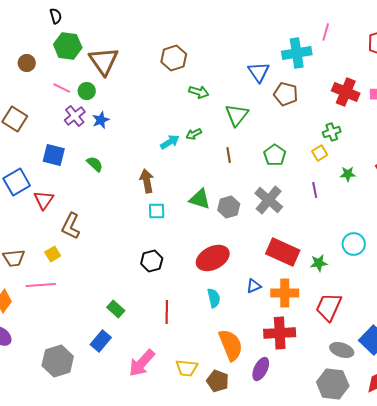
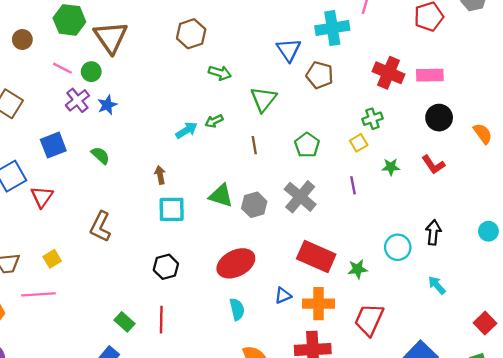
blue square: (54, 155) -> (53, 145), turned -35
brown arrow: (147, 181) -> (160, 175), size x0.7
cyan square: (157, 211) -> (172, 209), size x1.4
brown L-shape: (71, 226) -> (100, 227), moved
red line: (167, 312) -> (161, 320), moved

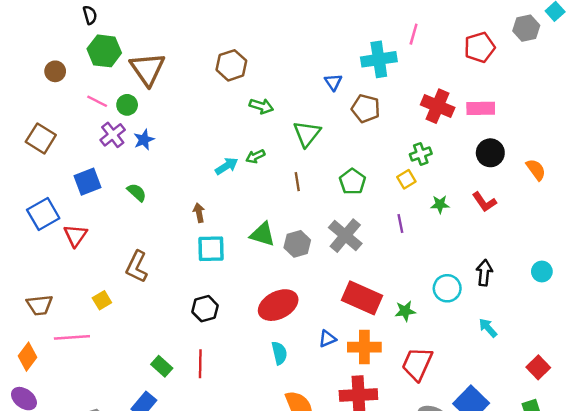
blue triangle: (289, 50) -> (333, 82), size x0.7
yellow square: (52, 259) -> (102, 300), moved

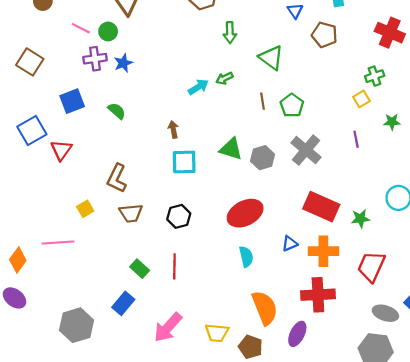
green arrow: (261, 106) -> (230, 33), turned 72
green triangle: (307, 134) -> (271, 58), turned -32
purple cross: (113, 135) -> (95, 59), turned 30
green pentagon: (352, 182) -> (292, 105), moved
brown trapezoid: (40, 305) -> (131, 213), moved

